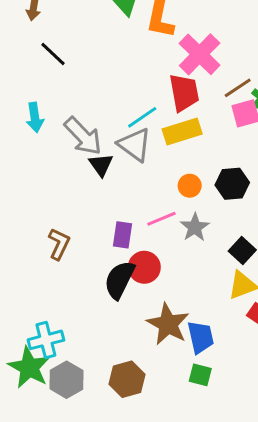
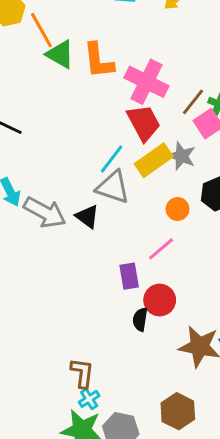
gray arrow: (83, 136) -> (45, 212), moved
gray star: (195, 227) -> (182, 156), moved
brown L-shape: (59, 244) -> (82, 373), moved
black semicircle: (119, 280) -> (140, 319), size x0.6
cyan cross: (46, 340) -> (89, 399), size x0.6

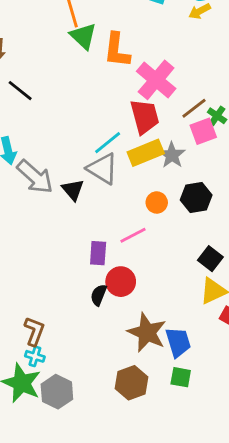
cyan cross: (89, 399) -> (35, 356), turned 36
brown hexagon: (178, 411) -> (132, 383), moved

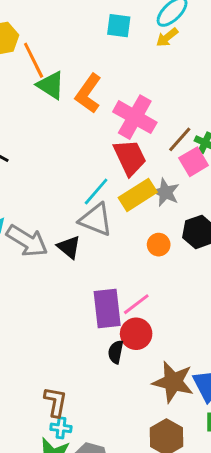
orange L-shape: (117, 50) -> (88, 93), turned 39
pink line: (133, 235) -> (136, 304), moved
purple rectangle: (98, 253) -> (107, 308), size x1.5

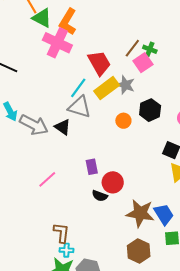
pink cross: (135, 117) -> (57, 43), moved
pink line: (136, 304) -> (47, 179), moved
purple rectangle: (107, 308) -> (92, 167), size x0.6
black semicircle: (116, 352) -> (100, 196), turned -77

